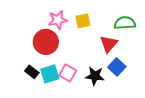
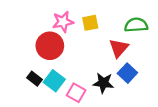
pink square: (68, 73) -> (76, 93), moved
cyan square: (50, 74) -> (54, 81), turned -36

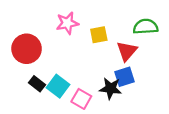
yellow square: (90, 23) -> (99, 35), moved
red circle: (50, 46) -> (27, 49), moved
blue square: (127, 73) -> (125, 77), moved, turned 30

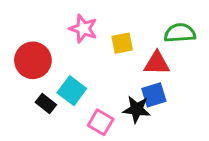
pink star: (67, 23) -> (83, 29), turned 30
red triangle: (127, 51) -> (157, 63), turned 50
cyan square: (58, 86) -> (72, 91), moved

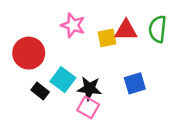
green semicircle: (180, 33) -> (158, 29), turned -80
red triangle: (157, 63) -> (126, 30), moved
black star: (137, 109) -> (89, 88), moved

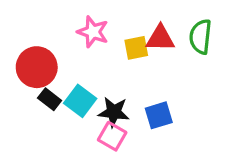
blue square: (135, 83) -> (159, 115), moved
black rectangle: (40, 91) -> (50, 99), moved

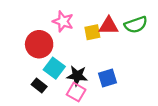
green semicircle: (200, 37) -> (136, 25), turned -115
red circle: (37, 67) -> (39, 44), moved
black rectangle: (50, 99) -> (39, 86), moved

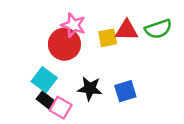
red circle: (39, 44) -> (64, 44), moved
cyan square: (54, 68) -> (44, 80), moved
pink square: (76, 92) -> (61, 108), moved

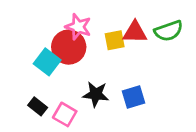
cyan square: (44, 80) -> (47, 62), moved
black rectangle: (45, 100) -> (38, 106), moved

